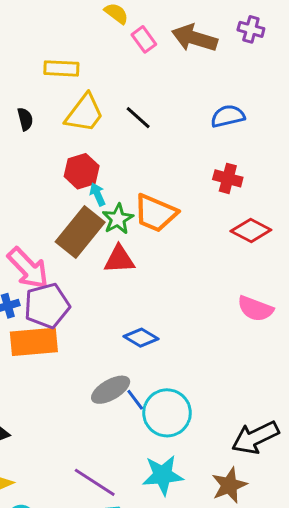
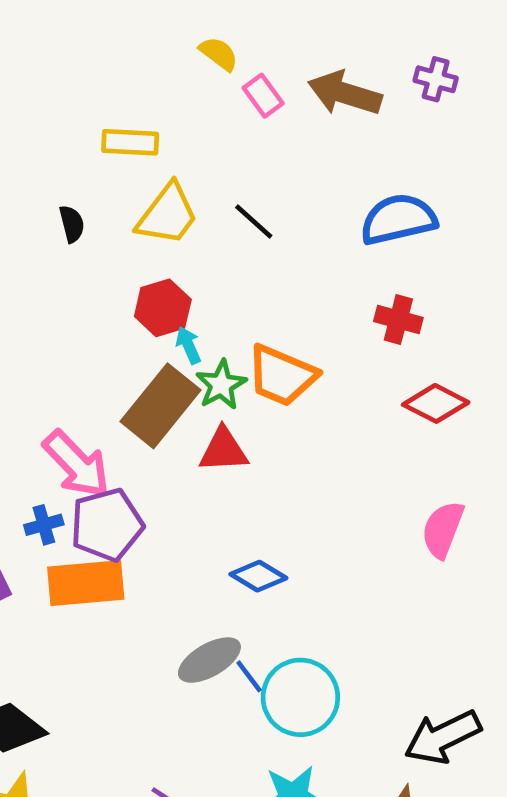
blue semicircle: (228, 116) -> (398, 219), size x1.4
pink semicircle: (255, 309) -> (443, 529), turned 90

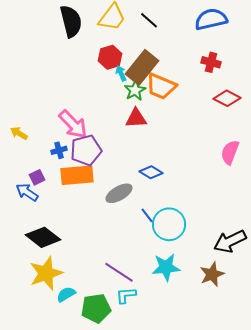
black semicircle: (72, 224) -> (71, 21), size x2.0
brown rectangle: (160, 406) -> (142, 67), moved
gray ellipse: (209, 660) -> (119, 193), moved

